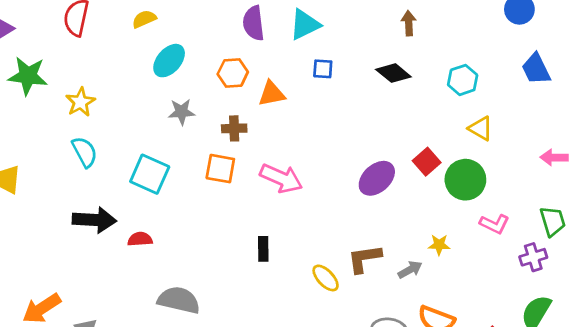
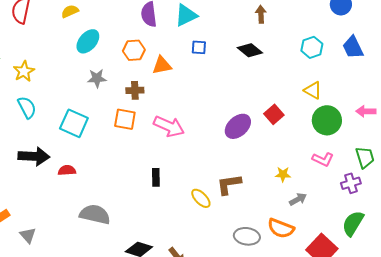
cyan hexagon: (463, 80) -> (312, 47), moved
green circle: (465, 180) -> (327, 120), moved
gray arrow: (410, 270) -> (298, 199), moved

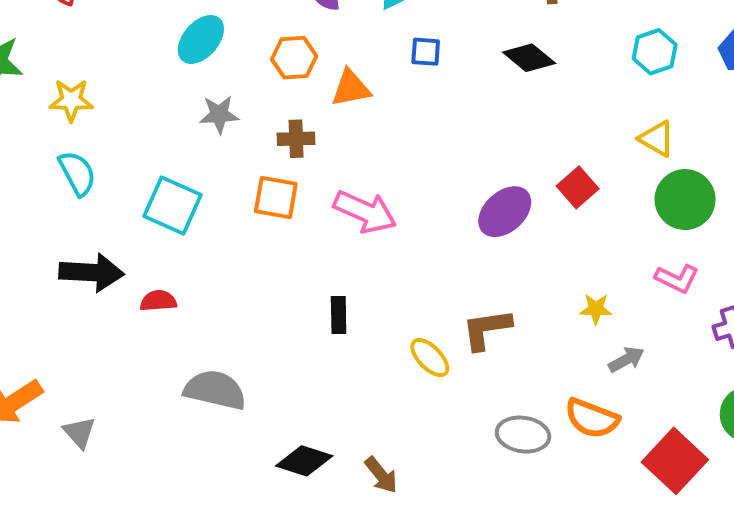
yellow star: (24, 71) -> (71, 100), turned 30

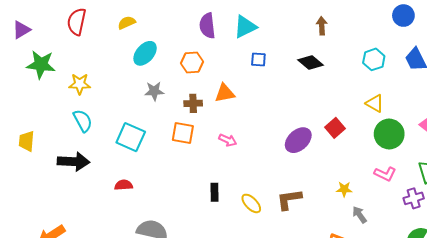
orange triangle: (351, 88) -> (225, 93), moved
pink arrow: (365, 212) -> (228, 140), size x0.6
black arrow: (91, 272) -> (74, 162), moved
yellow ellipse: (430, 358) -> (251, 203), moved
gray arrow: (626, 360) -> (360, 215), turned -96

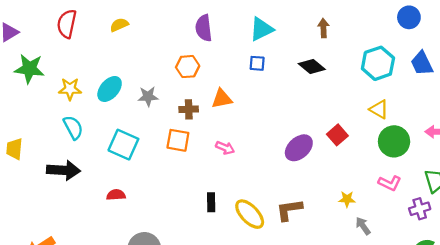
cyan triangle: (245, 27) -> (261, 29), moved
cyan ellipse: (145, 53) -> (110, 89), moved
cyan hexagon: (374, 59) -> (378, 63), size x1.4
yellow ellipse: (251, 203) -> (250, 214), size x1.4

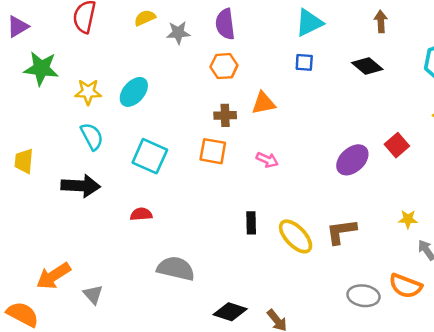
purple semicircle: (204, 28) -> (225, 24), moved
gray star: (148, 96) -> (178, 33), moved

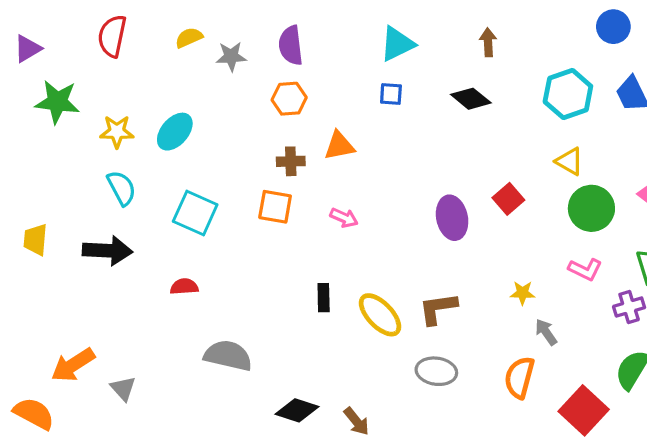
purple ellipse: (352, 160) -> (452, 218), turned -60
yellow trapezoid: (24, 161) -> (35, 240), moved
orange semicircle: (405, 286) -> (519, 377), turned 84
gray ellipse: (363, 296) -> (436, 371), moved

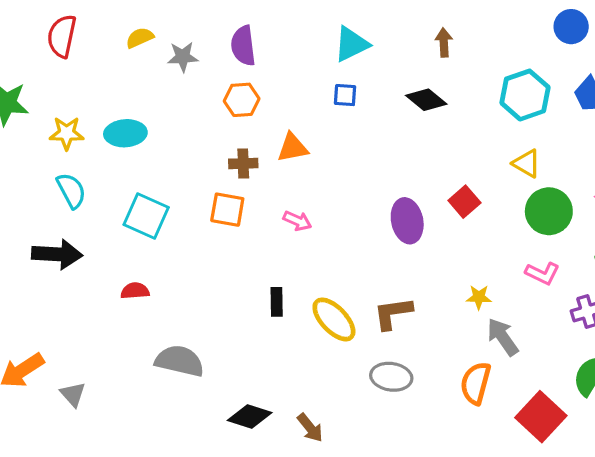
cyan ellipse: (175, 132) -> (125, 133), turned 45
gray arrow: (546, 332) -> (503, 337), size x1.4

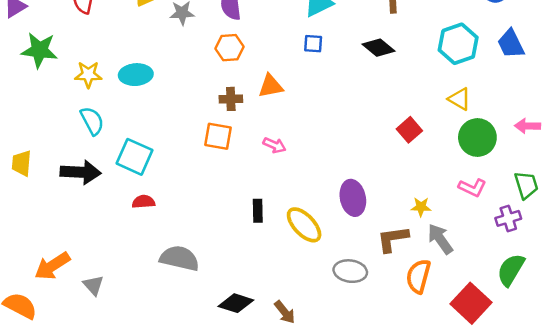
cyan square: (146, 216) -> (134, 157), moved
purple ellipse: (407, 221) -> (353, 198), moved
brown L-shape: (393, 313) -> (393, 239), moved

